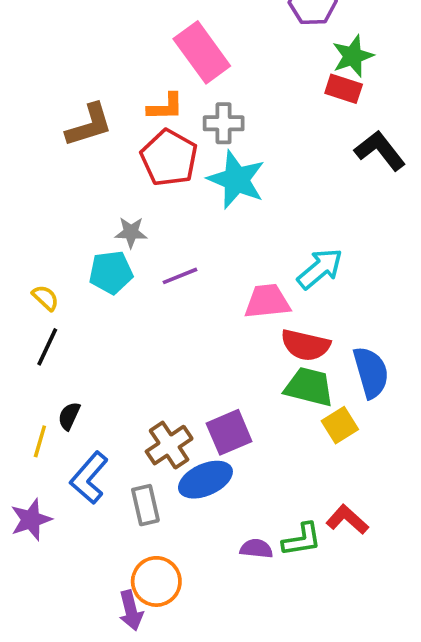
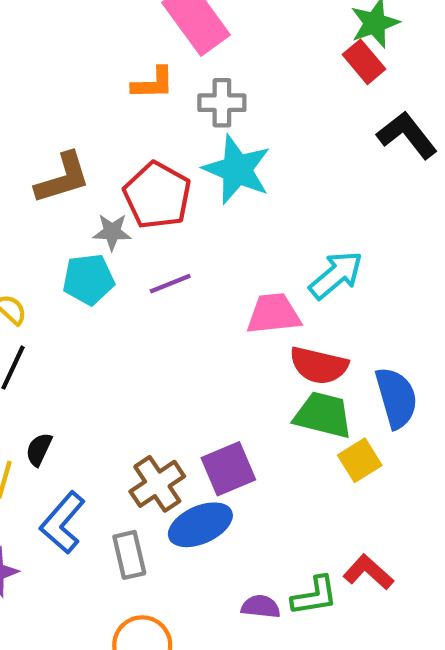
red rectangle: (344, 89) -> (364, 62), turned 32
brown L-shape: (89, 125) -> (63, 178), moved
red pentagon: (169, 158) -> (157, 195), moved

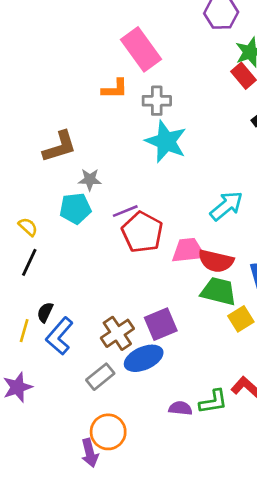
red pentagon: (157, 195) -> (142, 232), moved
pink trapezoid: (274, 314) -> (188, 251), moved
blue L-shape: (63, 523) -> (60, 336), moved
gray rectangle: (129, 555) -> (100, 377), turned 64

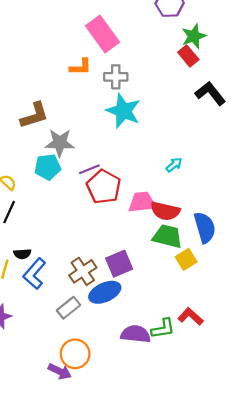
gray star: (90, 180) -> (60, 143), size x1.5
cyan arrow: (226, 206) -> (174, 165), size x0.6
black semicircle: (45, 312) -> (22, 254), turned -119
purple semicircle: (180, 408) -> (136, 334), size x1.5
purple arrow: (90, 453) -> (60, 371), turned -50

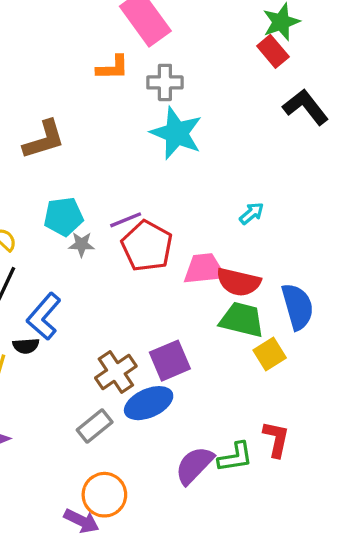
gray star: (60, 143) -> (82, 244), moved, size x0.6
blue L-shape: (34, 274) -> (44, 316), moved
red L-shape: (190, 316) -> (276, 439), turned 60
purple semicircle: (136, 334) -> (194, 465), turned -52

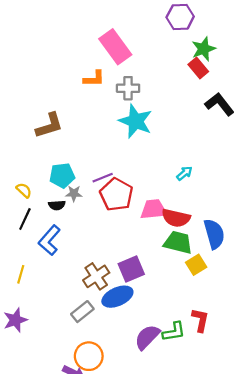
black semicircle: (26, 346) -> (57, 205), moved

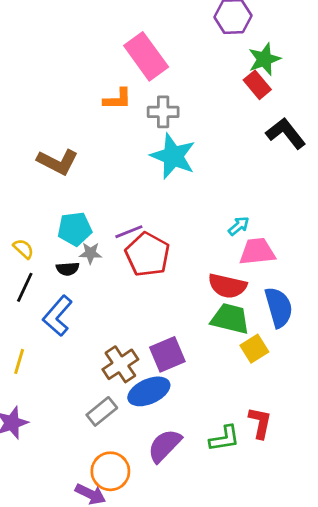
brown L-shape: (49, 125) -> (58, 162), turned 44
pink trapezoid: (154, 209) -> (257, 252), moved
purple semicircle: (147, 337) -> (165, 446), moved

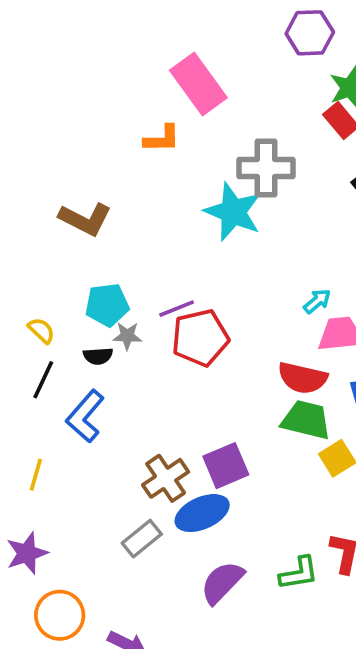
gray cross: (163, 112) -> (266, 168), moved, size x1.4
red pentagon: (147, 255) -> (200, 338), turned 30
orange circle: (110, 471) -> (60, 615), moved

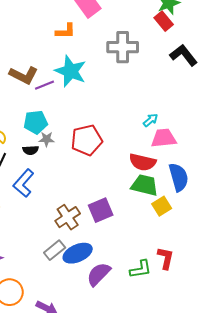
cyan star: (233, 212) -> (71, 71), moved
purple line: (177, 309) -> (45, 85), moved
blue ellipse: (202, 513) -> (78, 253), moved

